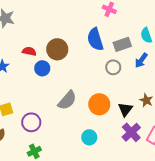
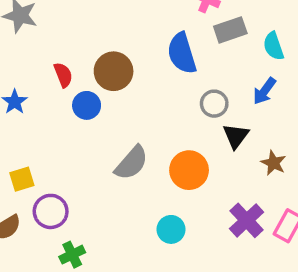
gray rectangle: (122, 44) -> (230, 30), moved
red semicircle: (29, 51) -> (63, 75), turned 56
black triangle: (125, 109) -> (236, 136), moved
purple circle: (31, 122) -> (51, 211), moved

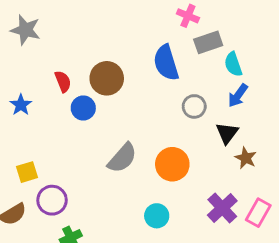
cyan semicircle: (273, 46) -> (233, 64), moved
black triangle: (236, 136) -> (227, 133), moved

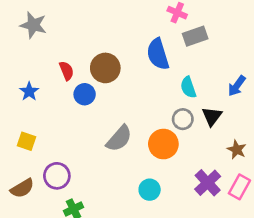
cyan semicircle: (233, 64) -> (188, 87), moved
blue arrow: (238, 96) -> (237, 86), moved
gray circle: (194, 106) -> (183, 119), moved
brown star: (246, 158) -> (237, 150), moved
yellow square: (27, 172) -> (26, 141), moved, turned 36

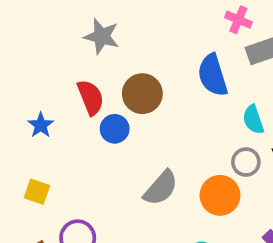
gray star: (33, 25) -> (102, 36), moved
red semicircle: (67, 71) -> (91, 97), size x1.4

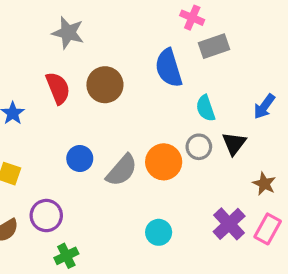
blue circle: (115, 129) -> (80, 159), moved
orange circle: (220, 195) -> (164, 162), moved

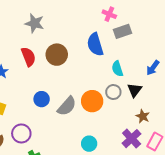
brown star: (264, 184) -> (143, 116), moved

